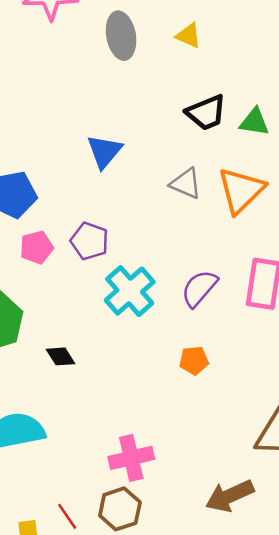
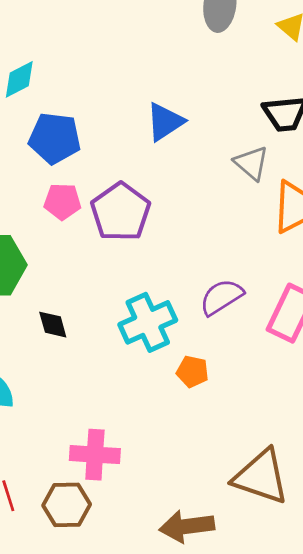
gray triangle: (186, 184) -> (251, 163), moved
purple pentagon: (90, 241) -> (121, 212), size x1.4
cyan cross: (130, 291) -> (148, 322), moved

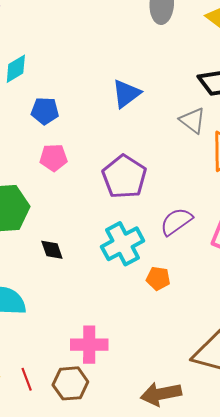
blue pentagon: (55, 138) -> (45, 111), size x0.7
purple pentagon: (121, 212) -> (124, 177), moved

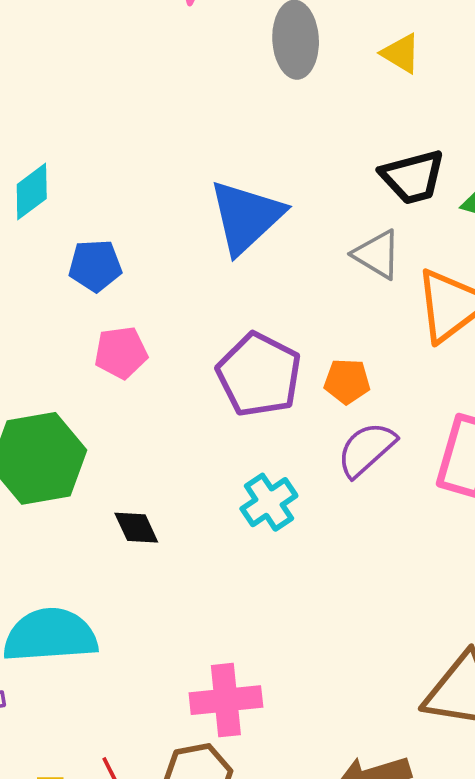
blue triangle: (126, 94) -> (246, 217), size x1.4
cyan cross: (123, 244) -> (269, 502), size x0.7
orange pentagon: (158, 278) -> (347, 381), moved

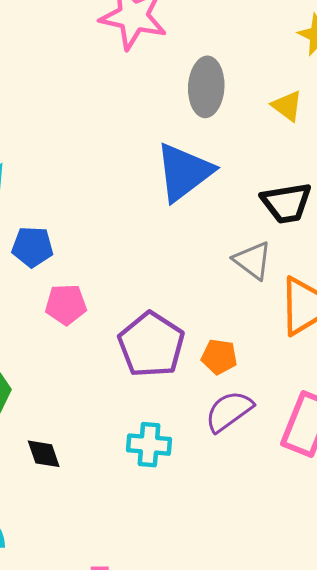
blue triangle: (246, 217) -> (184, 172), moved
pink pentagon: (121, 353) -> (66, 304), moved
cyan cross: (269, 502) -> (149, 445), turned 33

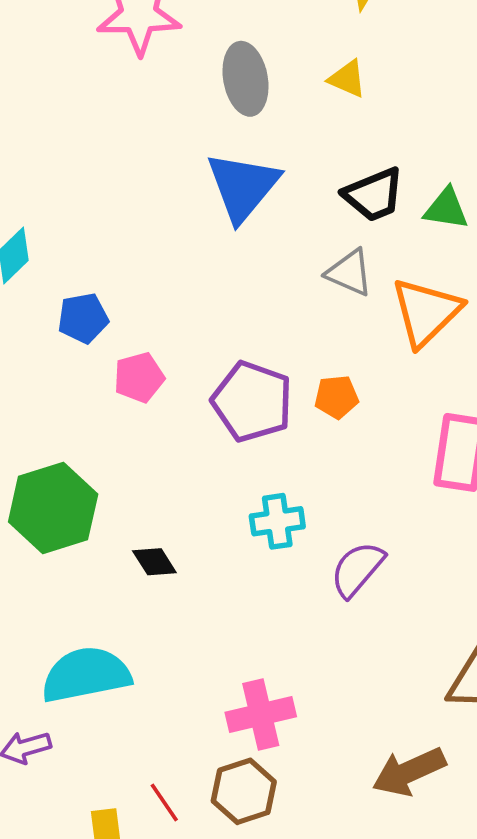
purple semicircle: (229, 411) -> (357, 569), moved

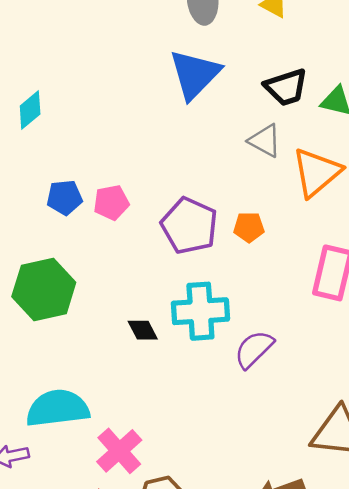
blue pentagon: (83, 318) -> (64, 197), moved
cyan cross: (277, 521) -> (200, 311), size x1.5
black diamond: (154, 562) -> (143, 330), moved
pink cross: (261, 715) -> (119, 451), moved, turned -33

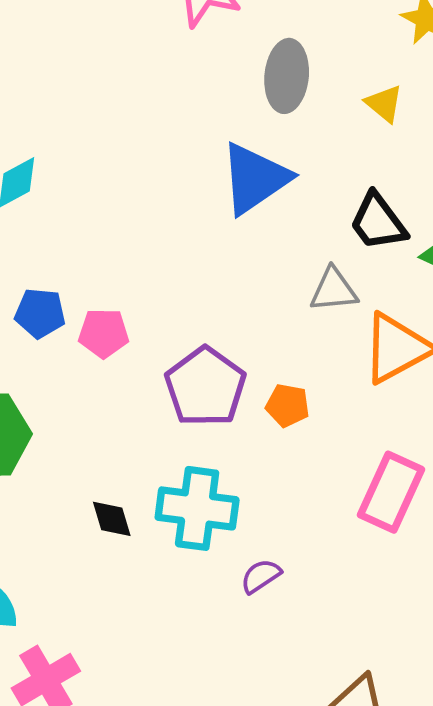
black trapezoid: (286, 87) -> (378, 222), turned 60
gray triangle: (265, 141) -> (334, 290), turned -45
purple semicircle: (254, 349) -> (261, 576), size x0.7

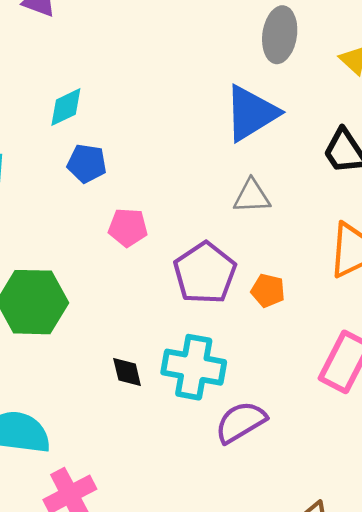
gray triangle: (334, 290) -> (252, 196), moved
blue pentagon: (40, 313) -> (87, 163), moved
purple semicircle: (261, 576) -> (241, 422), size x1.6

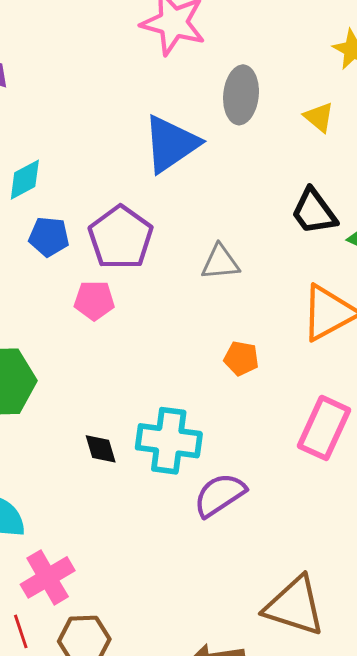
blue triangle: (251, 113) -> (171, 144), moved
purple pentagon: (205, 273) -> (121, 238), moved

